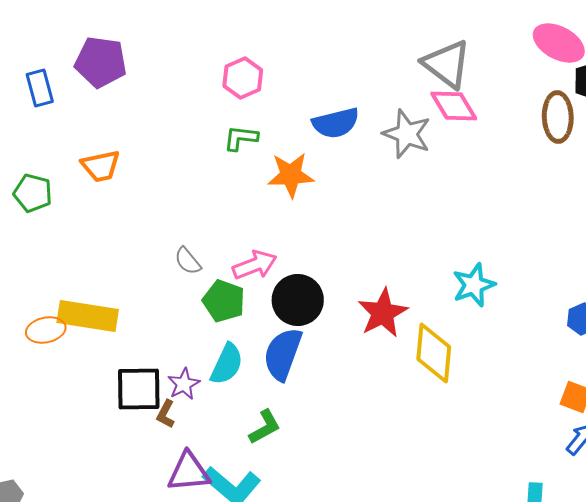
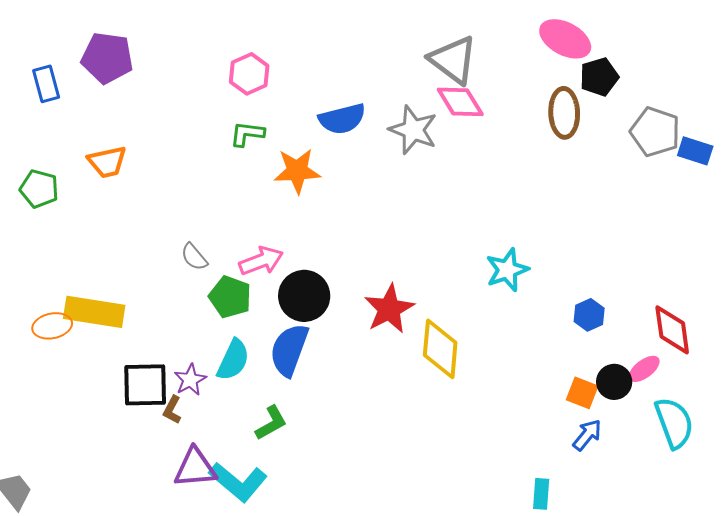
cyan star: (474, 285) -> (507, 270), moved

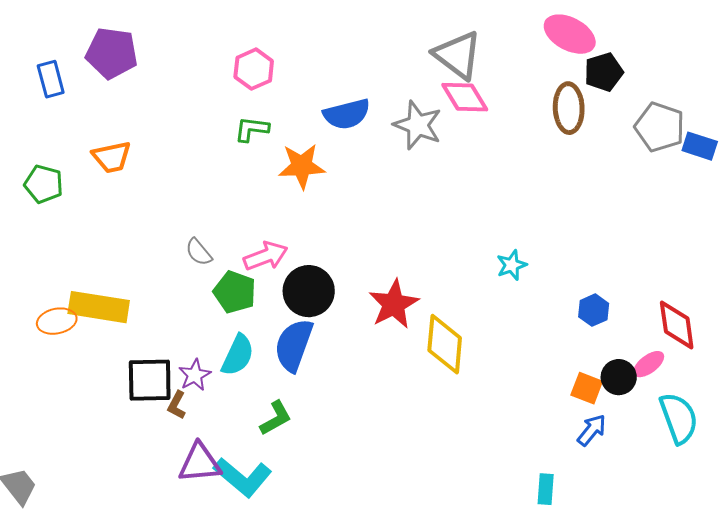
cyan star: (507, 270) -> (512, 265), size x0.7

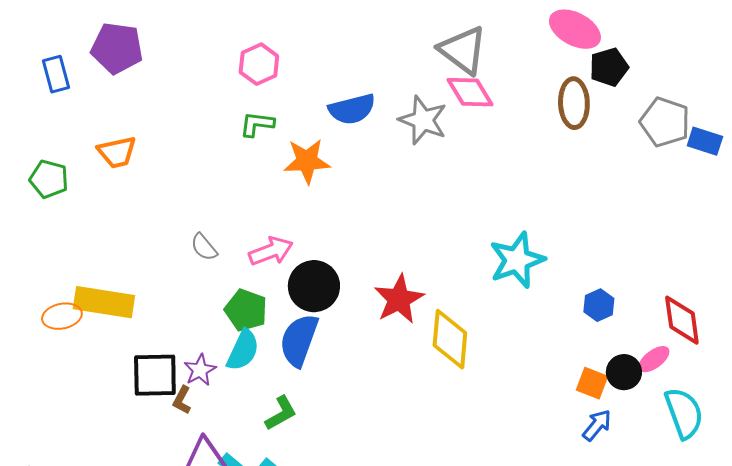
cyan star: (512, 265) -> (517, 260), size x1.8
green pentagon: (235, 292) -> (246, 310), moved

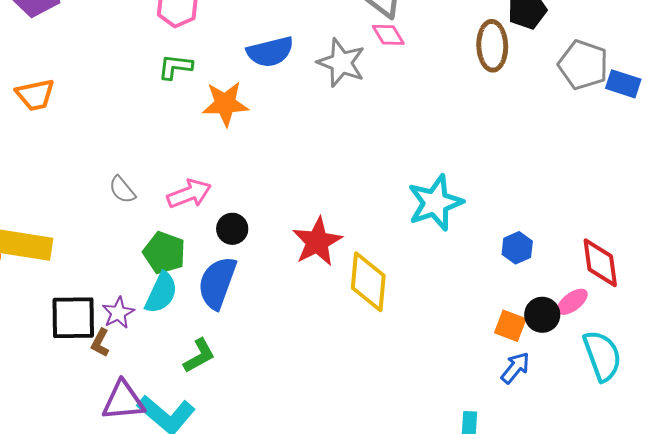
pink diamond: (470, 92) -> (388, 35), size x0.7
black circle: (314, 286) -> (232, 229), size x0.6

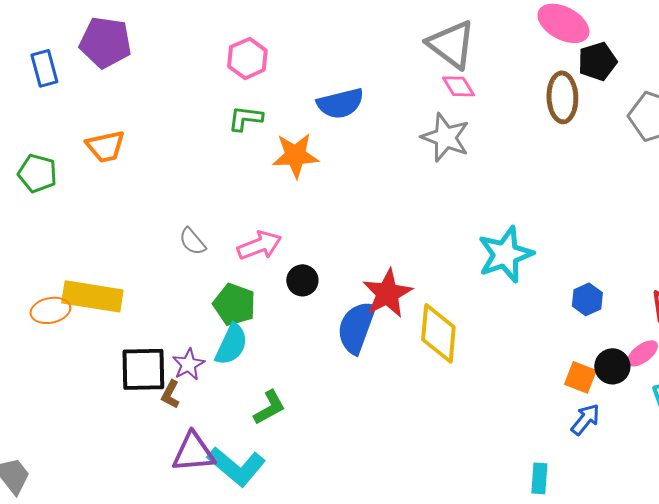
gray star: (341, 63) -> (445, 137), moved
blue semicircle: (217, 283) -> (356, 327), moved

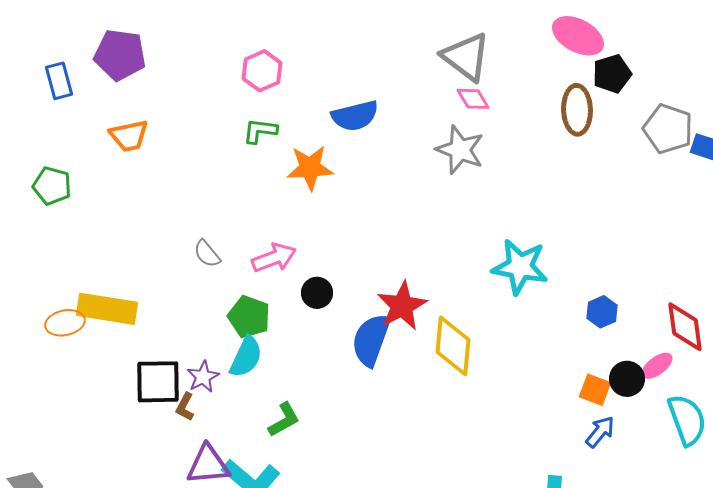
orange trapezoid: (105, 146) -> (129, 136), moved
cyan star: (505, 254) -> (520, 267), turned 30

